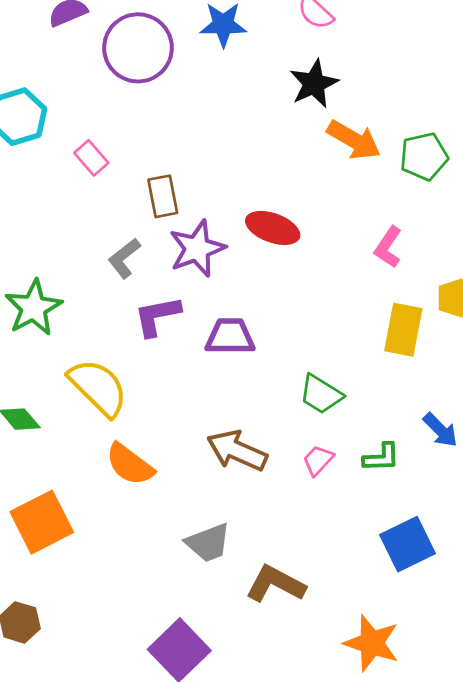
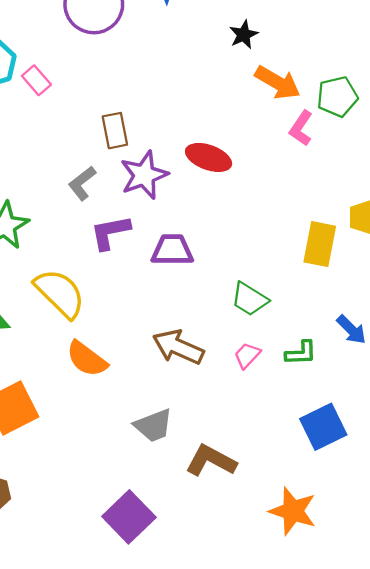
black star: (314, 84) -> (244, 35), size x0.7
pink rectangle: (91, 158) -> (36, 80), moved
pink L-shape: (388, 247) -> (301, 128), moved

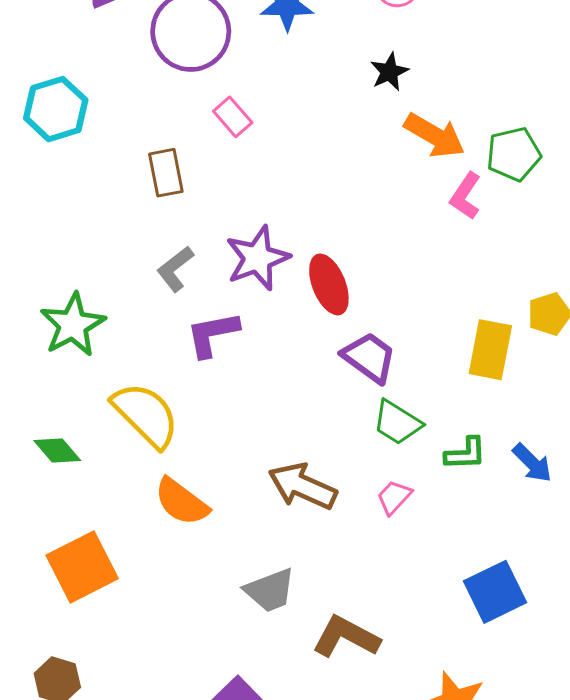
pink rectangle: (36, 80) -> (233, 117), moved
brown rectangle: (115, 131) -> (166, 173), moved
red ellipse: (209, 157) -> (329, 284), moved, turned 48
purple trapezoid: (172, 250) -> (369, 357), moved, turned 36
green L-shape: (301, 353) -> (465, 454), moved

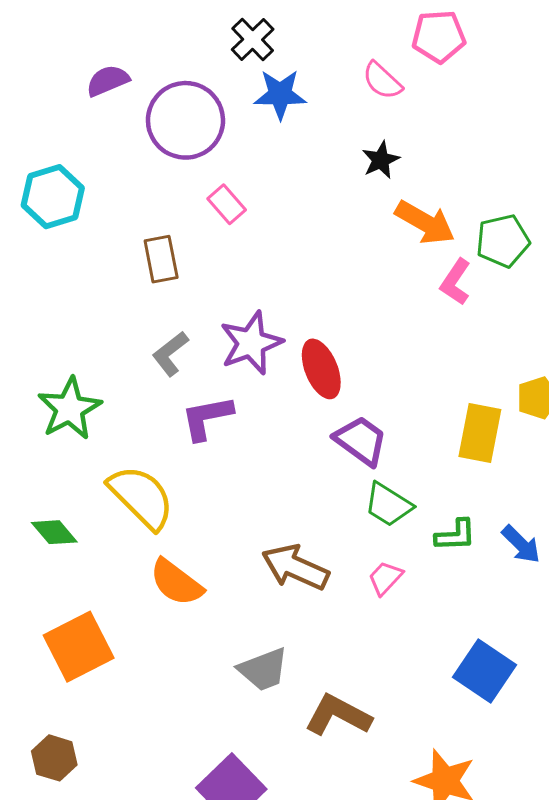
blue square: (495, 592) -> (484, 671), turned -30

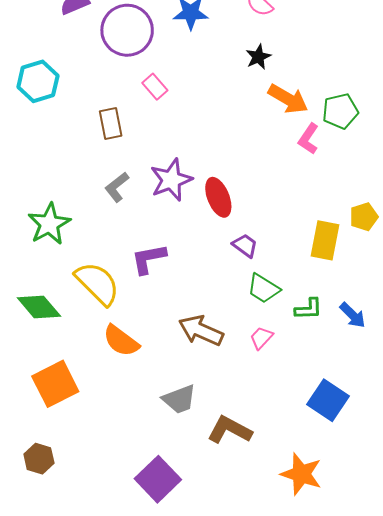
purple L-shape: (207, 418) -> (149, 259), moved
purple trapezoid: (361, 441) -> (245, 245), size x0.7
green diamond: (54, 532) -> (39, 307), size x1.4

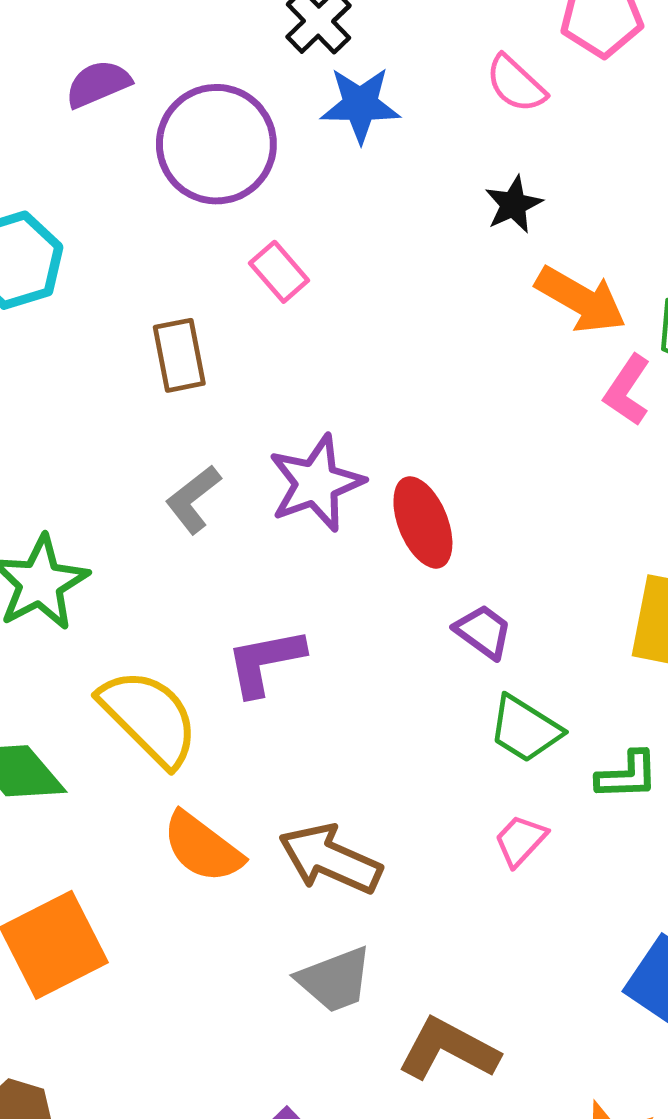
brown arrow: (201, 331) -> (330, 859), moved

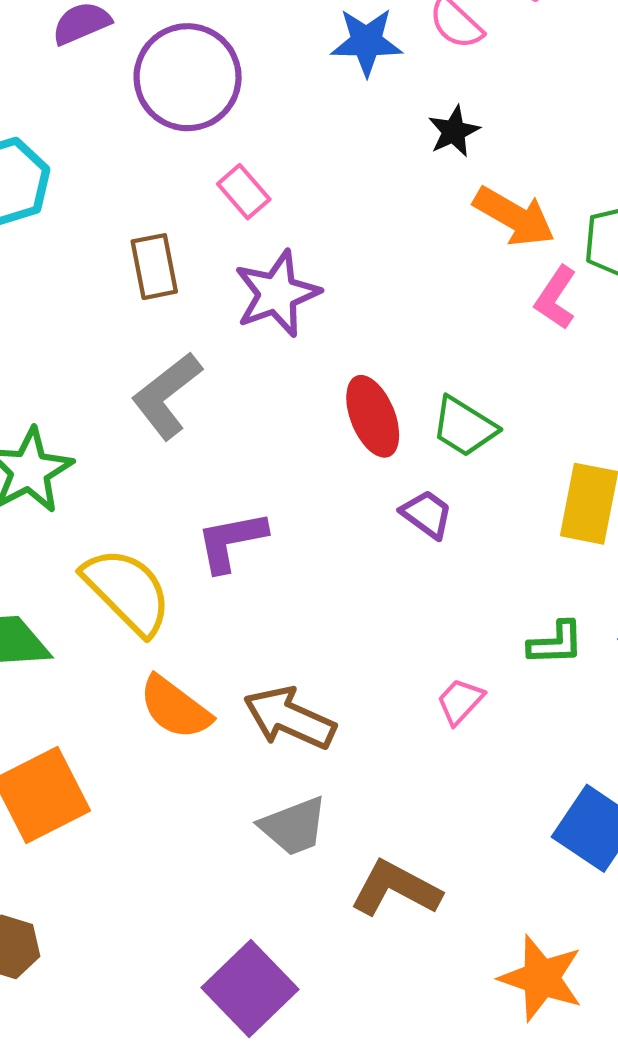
blue star: (360, 105) -> (366, 42), moved
purple star: (316, 483) -> (277, 294), moved
gray L-shape: (193, 499) -> (167, 396), size x1.4
green trapezoid: (525, 729) -> (464, 427), moved

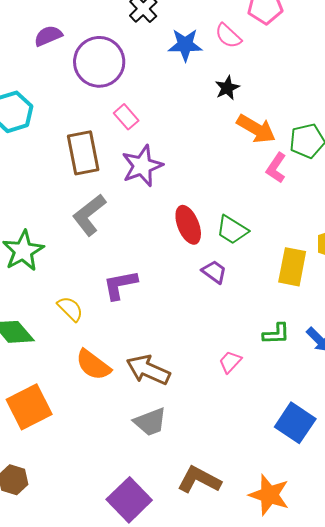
brown rectangle: (154, 267) -> (83, 153), size x1.4
yellow semicircle: (127, 591) -> (70, 309), size x0.6
brown L-shape: (396, 889) -> (199, 480), moved

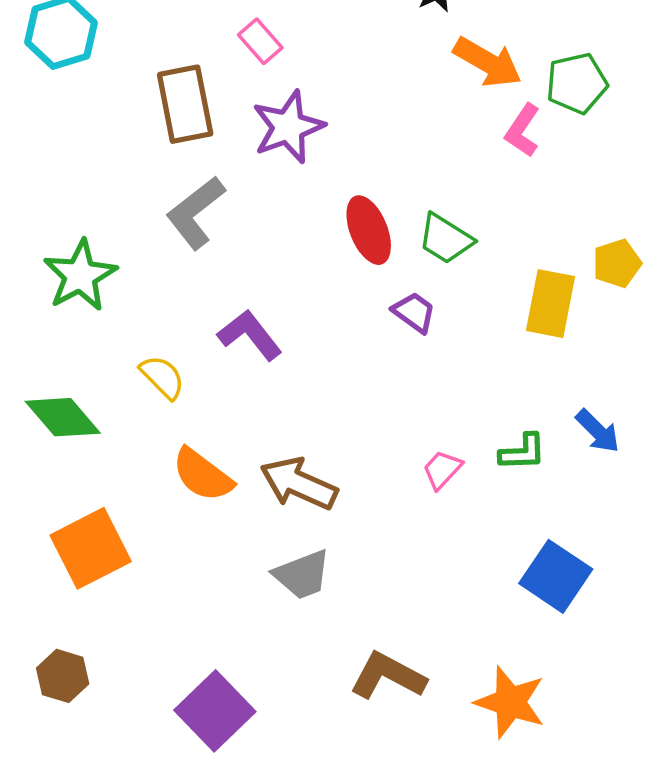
purple L-shape: (120, 285) -> (250, 335), turned 63
green L-shape: (276, 334) -> (523, 452), moved
purple square: (129, 500) -> (215, 711), moved

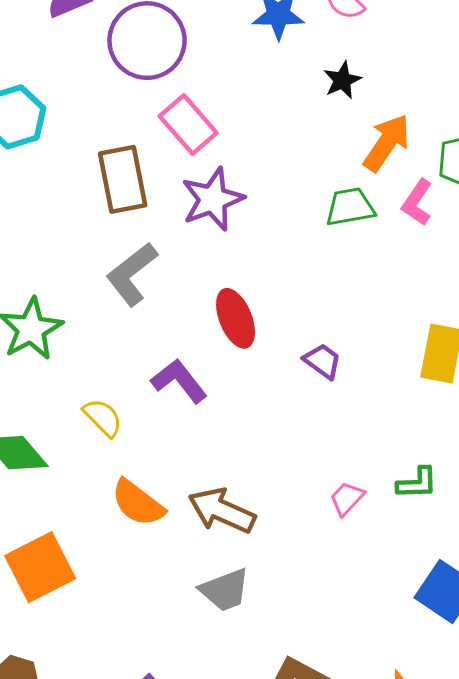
pink rectangle: (260, 41) -> (188, 125), size x1.5
orange arrow: (488, 62) -> (387, 143), turned -86
red ellipse: (369, 230) -> (236, 318), moved
green trapezoid: (446, 239) -> (350, 207), moved, turned 138

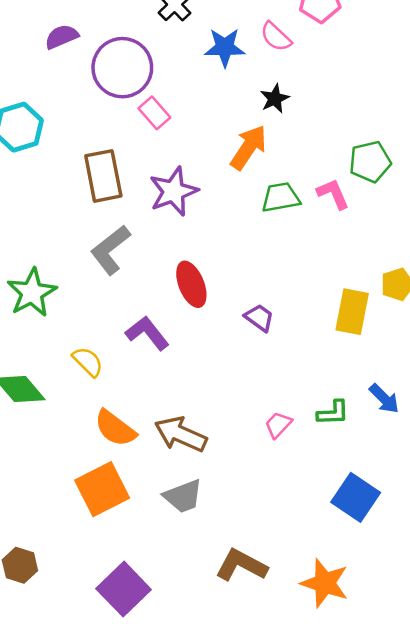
pink rectangle: (188, 125) -> (154, 113), moved, size x0.7
orange arrow: (387, 143) -> (249, 147), moved
pink L-shape: (417, 202) -> (333, 194), turned 123
orange square: (40, 567) -> (102, 489), moved

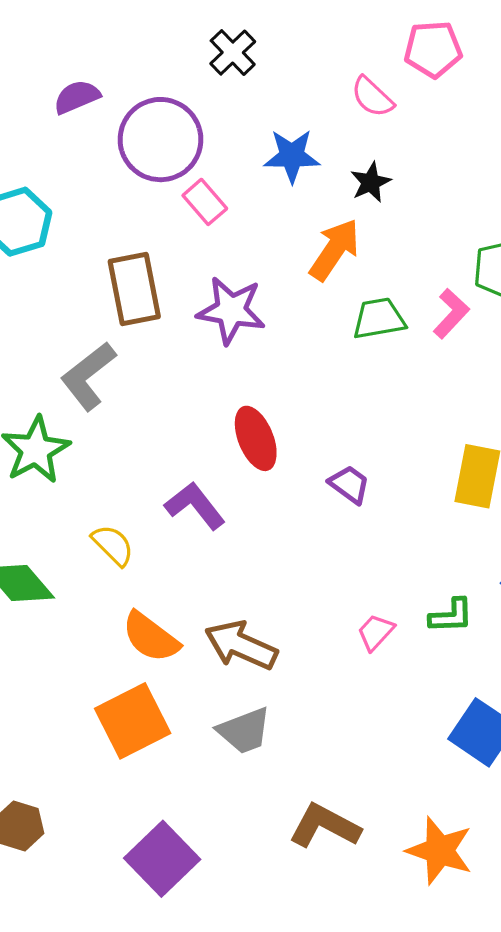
blue star: (225, 47) -> (292, 156), moved
purple star: (174, 191) -> (231, 310), turned 30
pink L-shape: (333, 194) -> (451, 314), turned 66
gray L-shape: (110, 250) -> (88, 376), moved

